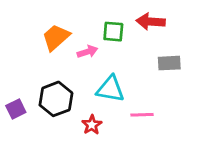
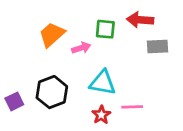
gray rectangle: (169, 63) -> (158, 47), moved
red star: (92, 125) -> (101, 115), moved

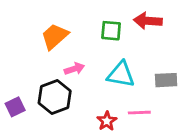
gray rectangle: (158, 47) -> (166, 80), moved
pink arrow: (81, 48) -> (74, 69), moved
cyan triangle: (103, 83) -> (121, 74), moved

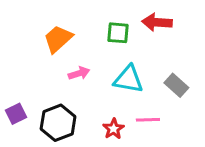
gray rectangle: (166, 80) -> (176, 85), turned 45
black hexagon: (55, 97) -> (58, 123), moved

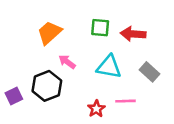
red arrow: (157, 22) -> (133, 34), moved
pink arrow: (79, 73) -> (67, 62), turned -126
black hexagon: (58, 123) -> (47, 86), moved

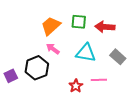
orange trapezoid: (49, 33) -> (51, 26), moved

